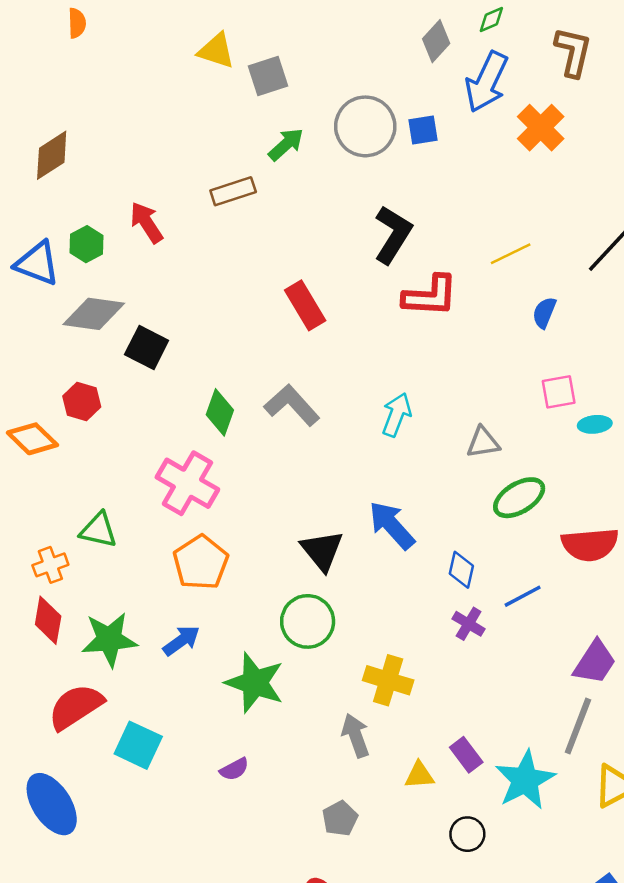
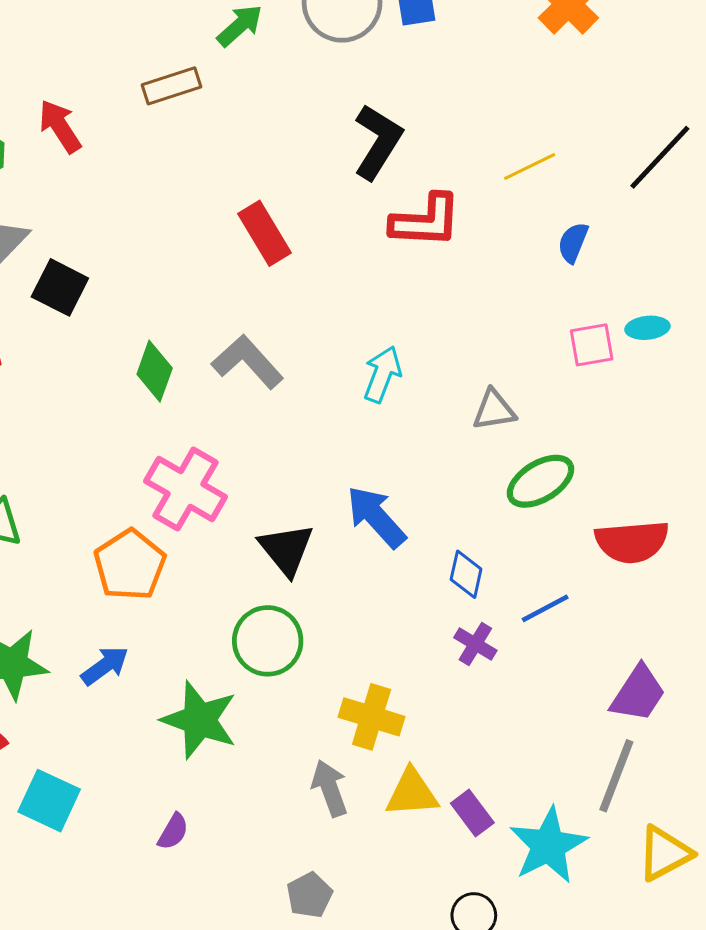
cyan ellipse: (595, 424) -> (647, 328), moved
pink cross: (187, 483) -> (186, 489), moved
purple semicircle: (234, 769) -> (173, 832), turned -32
yellow triangle: (419, 775) -> (412, 793), moved, size x1.4

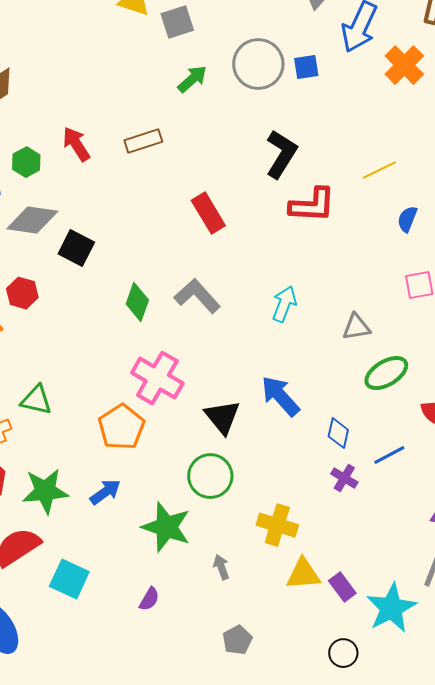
brown rectangle: (172, 86) -> (143, 141), moved
gray arrow: (330, 788) -> (221, 567), moved, size x0.7

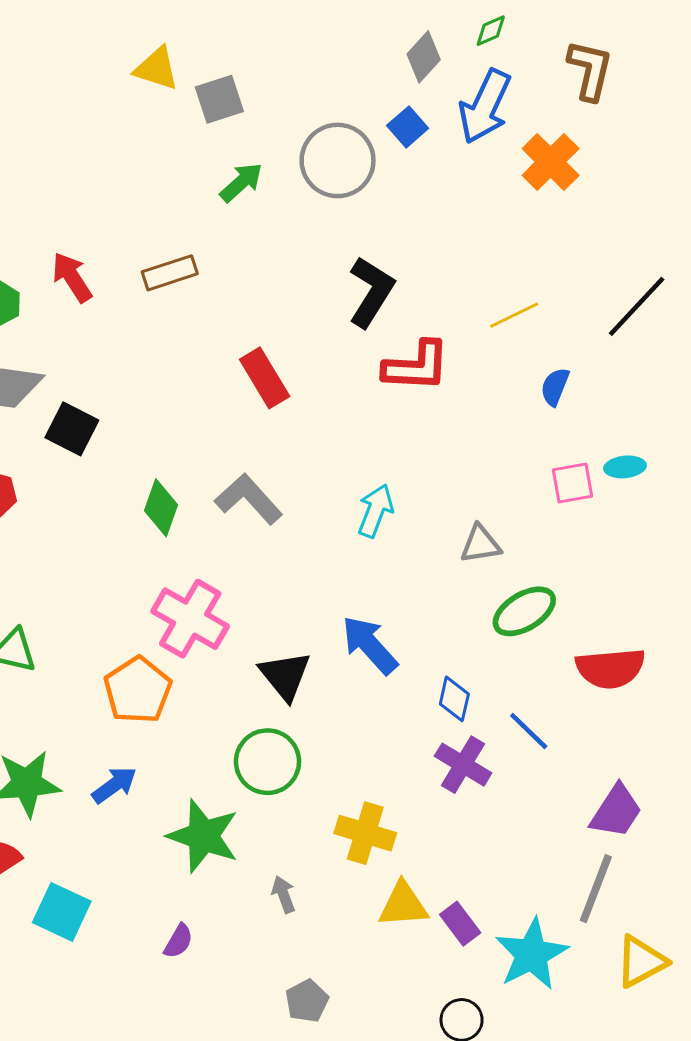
blue square: (306, 67) -> (408, 127), moved, turned -32
blue line: (389, 455) -> (529, 731), turned 72
purple cross: (344, 478) -> (463, 765), size x1.4

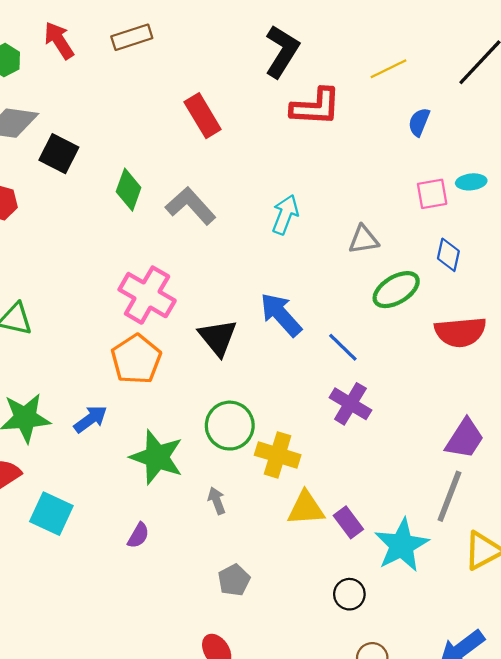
green diamond: (161, 508) -> (129, 190), moved
orange pentagon: (138, 690) -> (136, 359), moved
blue diamond: (454, 699) -> (448, 255), moved
blue line: (529, 731) -> (343, 347), moved
green circle: (267, 762) -> (230, 426), moved

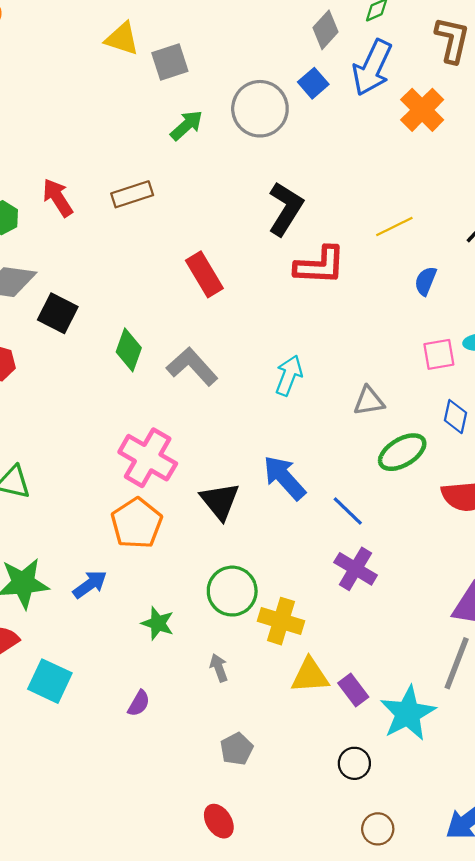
green star: (157, 457) -> (158, 623), size x0.6

